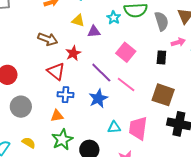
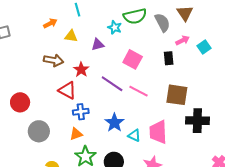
yellow triangle: (78, 21) -> (71, 36), moved
blue star: (98, 98) -> (114, 123), moved
cyan triangle: (114, 127) -> (134, 135), turned 40

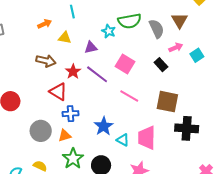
black rectangle: (169, 58) -> (161, 65), turned -40
purple line: (112, 84) -> (97, 74), moved
gray circle: (39, 131) -> (41, 131), moved

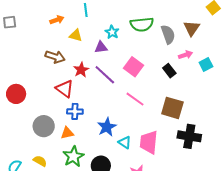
cyan star: (109, 31) -> (112, 32), moved

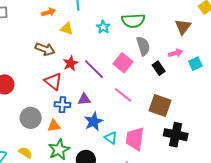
gray semicircle: (168, 34) -> (143, 46), moved
purple triangle: (101, 47) -> (84, 99), moved

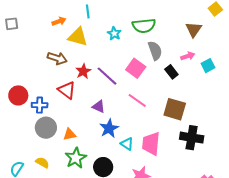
yellow triangle: (67, 29) -> (78, 37), size x1.5
purple triangle: (84, 99) -> (99, 107), turned 32
blue cross: (62, 105) -> (40, 105), moved

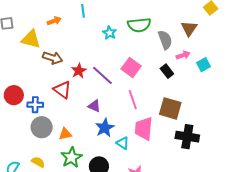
yellow triangle: (78, 37) -> (31, 39), moved
gray semicircle: (155, 51) -> (165, 40), moved
pink line: (137, 100) -> (133, 100), turned 36
pink trapezoid: (151, 144) -> (144, 129), moved

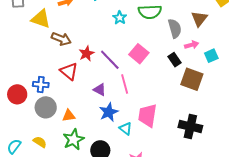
red circle: (14, 95) -> (17, 94), moved
pink line: (133, 100) -> (125, 84), moved
brown square: (170, 108) -> (192, 79), moved

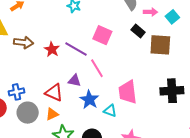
pink arrow: (192, 45) -> (150, 12), turned 32
red triangle: (69, 71) -> (54, 93), moved

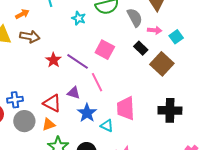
brown arrow: (24, 42) -> (30, 37), moved
brown square: (160, 45) -> (162, 64), turned 35

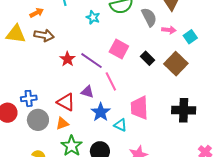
black rectangle: (141, 48) -> (148, 58), moved

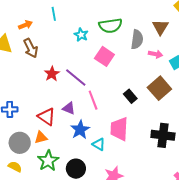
gray semicircle: (149, 17) -> (137, 39), turned 30
brown arrow: (44, 35) -> (31, 48), turned 48
pink square: (119, 49) -> (104, 56), moved
black rectangle: (148, 58) -> (130, 96), moved
gray circle: (38, 120) -> (20, 143), moved

